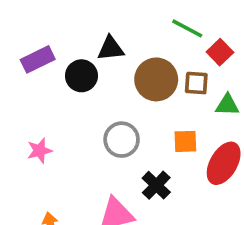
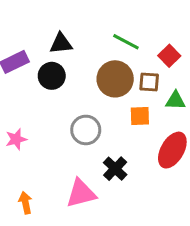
green line: (187, 28) -> (126, 42), moved
black triangle: (111, 48) -> (61, 43), moved
orange square: (185, 141) -> (140, 116), moved

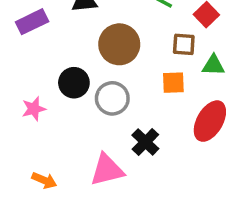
black circle: (52, 76) -> (74, 83), moved
brown circle: (115, 79) -> (119, 44), moved
orange arrow: (25, 203) -> (44, 180), turned 125

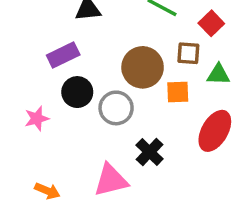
purple rectangle: (32, 22) -> (63, 55), moved
brown circle: (119, 44) -> (143, 67), moved

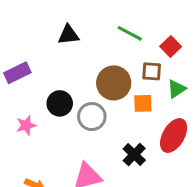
purple rectangle: (63, 55) -> (17, 73), moved
green triangle: (218, 74) -> (176, 89), turned -36
black cross: (150, 152) -> (134, 154), moved

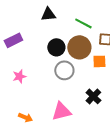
green line: (130, 33) -> (83, 23), moved
black circle: (60, 103) -> (56, 47), moved

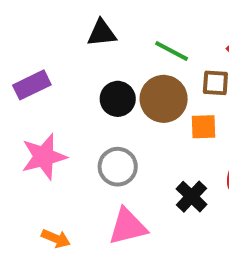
gray circle: (64, 70) -> (118, 167), moved
pink star: (19, 76) -> (44, 157), size x1.6

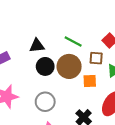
black triangle: (102, 33) -> (37, 46), moved

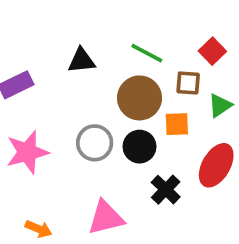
black circle: (45, 66) -> (139, 147), moved
gray circle: (45, 102) -> (95, 143), moved

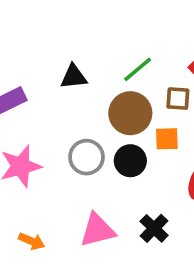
green line: (147, 53) -> (138, 69), turned -68
black cross: (166, 190) -> (154, 228), moved

